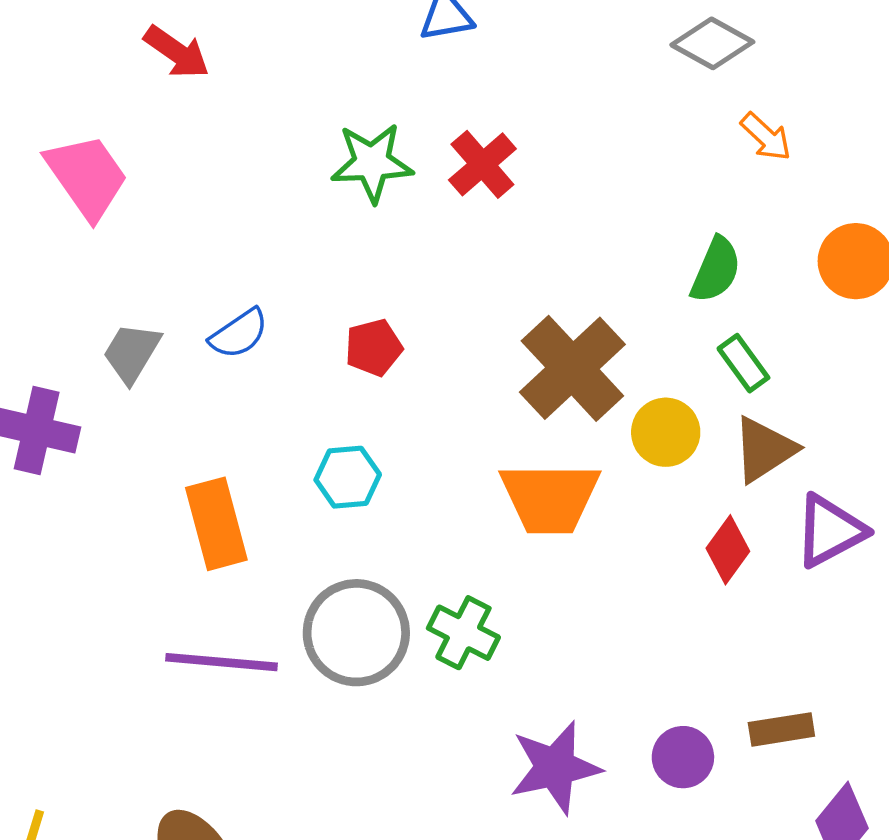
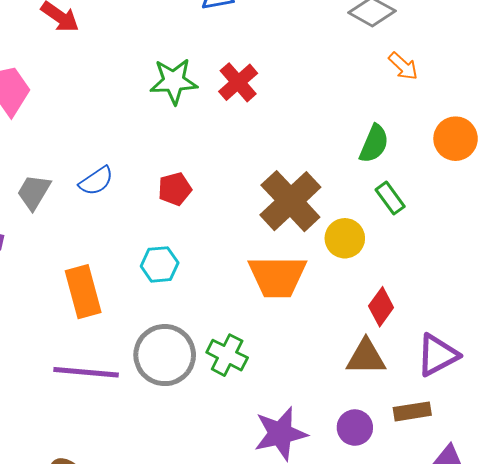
brown triangle: (764, 450) -> (366, 357), moved, turned 33
purple triangle: (830, 531) -> (437, 355), moved

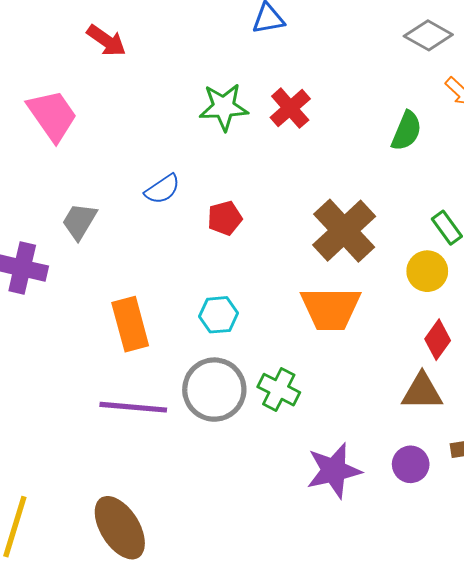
green semicircle: (374, 144) -> (406, 131), moved
blue semicircle: (96, 181) -> (162, 189), moved
yellow circle: (345, 238) -> (427, 271), moved
cyan hexagon: (160, 264) -> (218, 315), moved

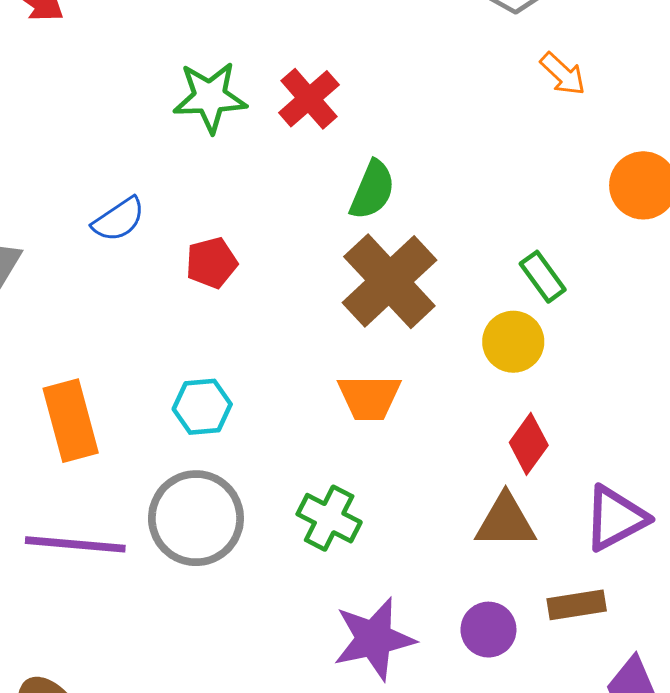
green semicircle: (406, 131) -> (372, 190), moved
orange trapezoid: (331, 309) -> (369, 397), size x0.7
green cross: (279, 390) -> (329, 518), moved

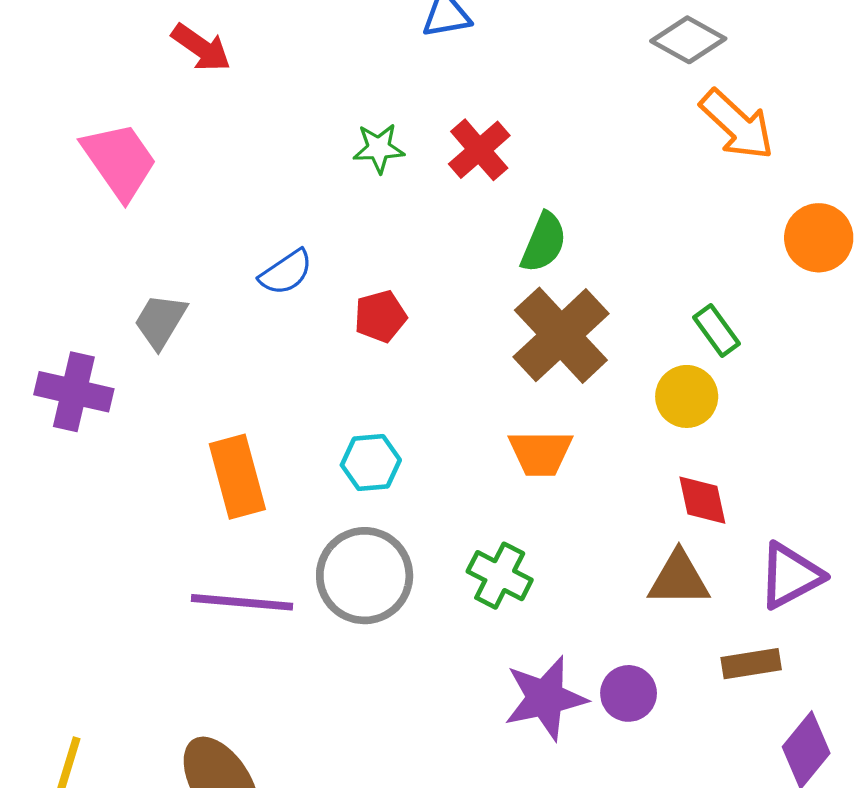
orange arrow: (563, 74) -> (737, 125), size x1.6
green star: (210, 97) -> (379, 148), size x0.7
red diamond: (529, 444) -> (702, 500), turned -48
purple circle: (488, 630) -> (629, 693), moved

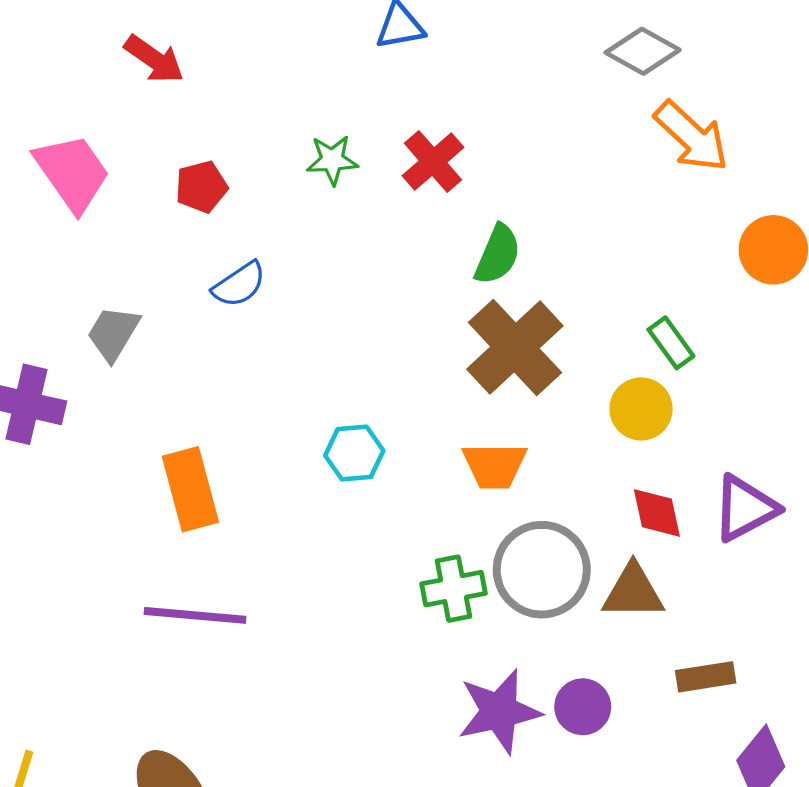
red pentagon: (380, 316) -> (201, 187), moved
cyan hexagon: (371, 462) -> (354, 453), moved
gray circle: (365, 576) -> (542, 570), moved
green cross: (500, 576) -> (454, 589), turned -38
purple triangle: (790, 576) -> (745, 508), moved

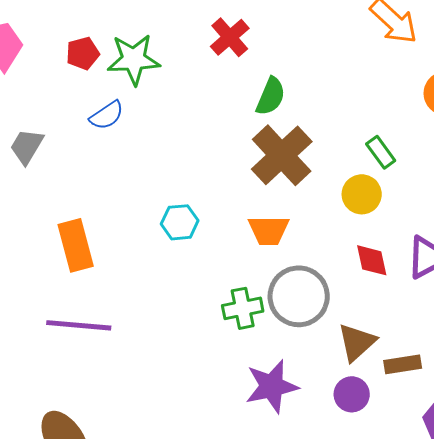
green star: (332, 160) -> (134, 59), moved, size x1.6
brown triangle: (633, 592) -> (357, 342), moved, turned -42
purple circle: (583, 707) -> (352, 394), moved

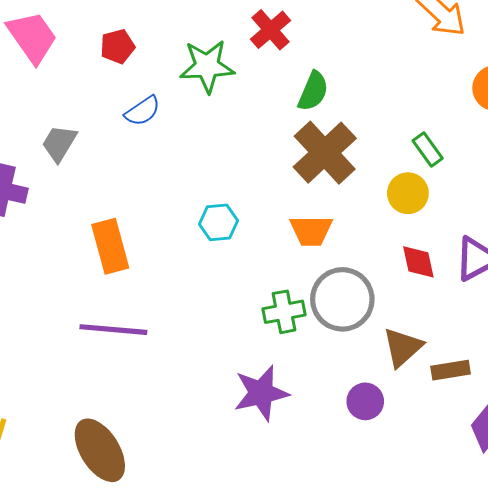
green star: (134, 59) -> (207, 66), moved
purple star: (272, 386) -> (261, 393), moved
purple circle: (352, 394) -> (365, 401), moved

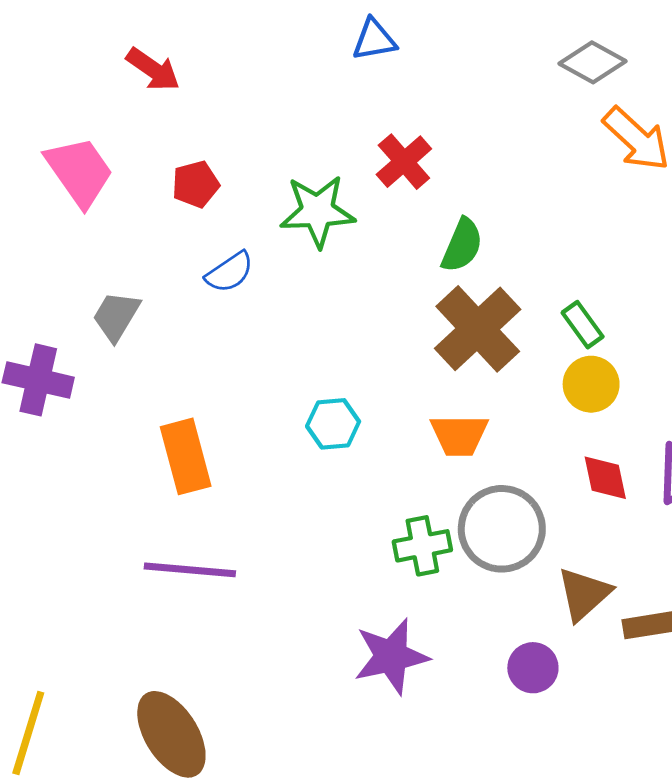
green rectangle: (428, 149) -> (583, 325), moved

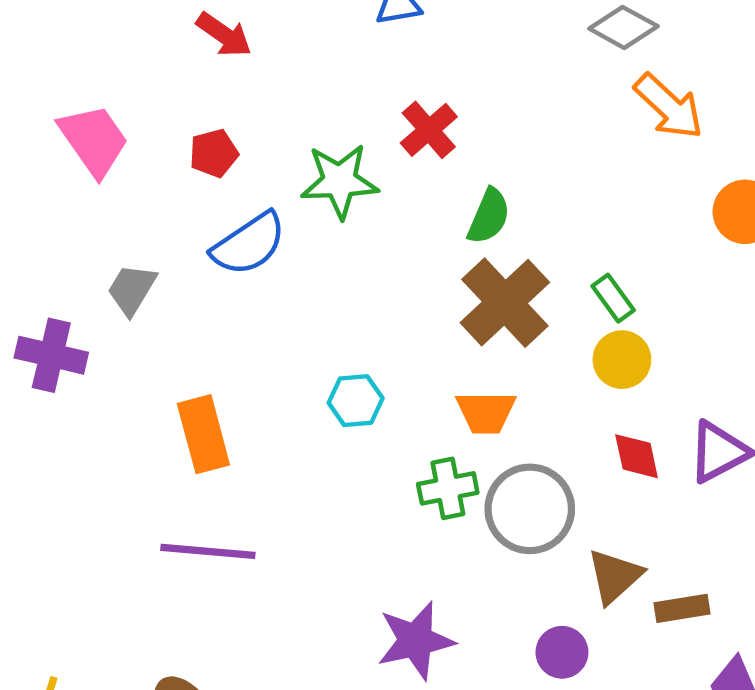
red arrow: (153, 69) -> (224, 35), moved
blue semicircle: (230, 272) -> (249, 244), size x1.5
green cross: (422, 546) -> (448, 488), moved

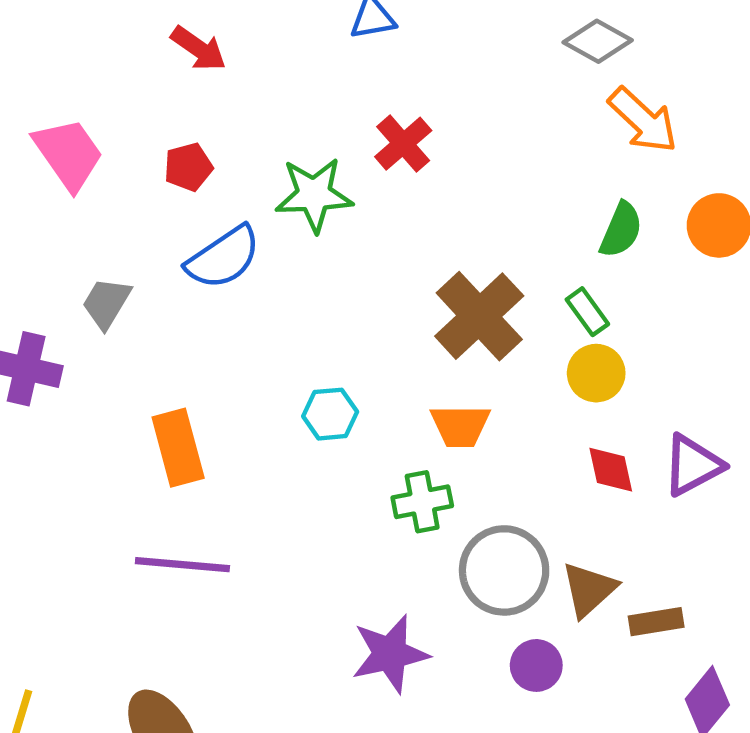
green semicircle: (489, 216) -> (621, 230), moved
gray circle: (530, 509) -> (504, 570), moved

